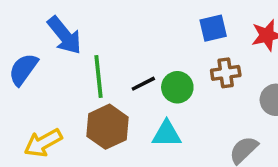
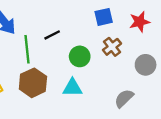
brown cross: (226, 73) -> (112, 47), turned -30
black line: (143, 84) -> (52, 35), moved

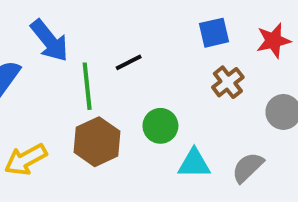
green circle: (80, 56) -> (160, 126), moved
cyan triangle: (72, 88) -> (194, 164), moved

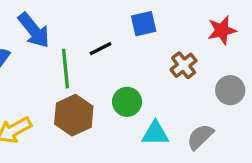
blue square: (214, 33) -> (144, 24), moved

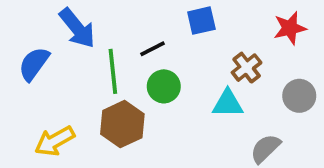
green circle: (127, 102) -> (164, 86), moved
cyan triangle: (155, 133) -> (228, 103), moved

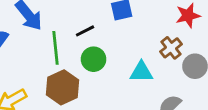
brown cross: (247, 68) -> (171, 48), moved

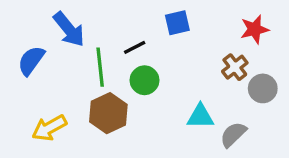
cyan triangle: (141, 72) -> (200, 116), moved

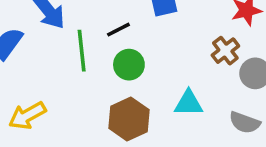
brown hexagon: (108, 113) -> (129, 119), moved
gray semicircle: (233, 134) -> (245, 123), moved, turned -116

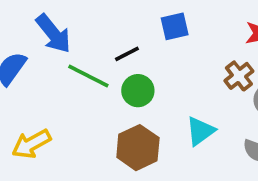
green line: (82, 51) -> (88, 76), turned -57
cyan triangle: (189, 103) -> (200, 131), turned -36

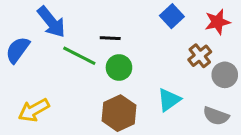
blue square: (175, 26) -> (172, 16), moved, turned -30
black line: (127, 54) -> (110, 38), turned 30

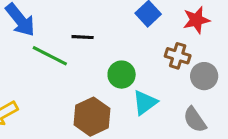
brown cross: (200, 56) -> (178, 56), turned -35
green circle: (119, 68) -> (122, 75), moved
gray semicircle: (216, 116) -> (195, 120), turned 35

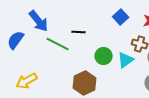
cyan triangle: (145, 103) -> (126, 60), moved

